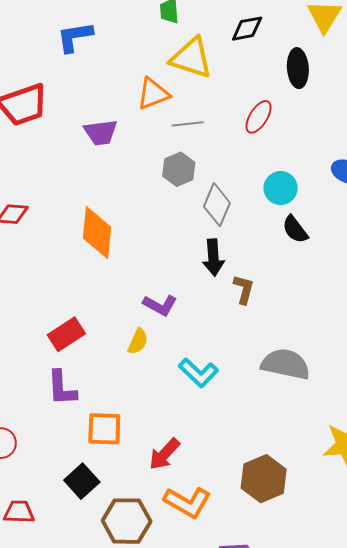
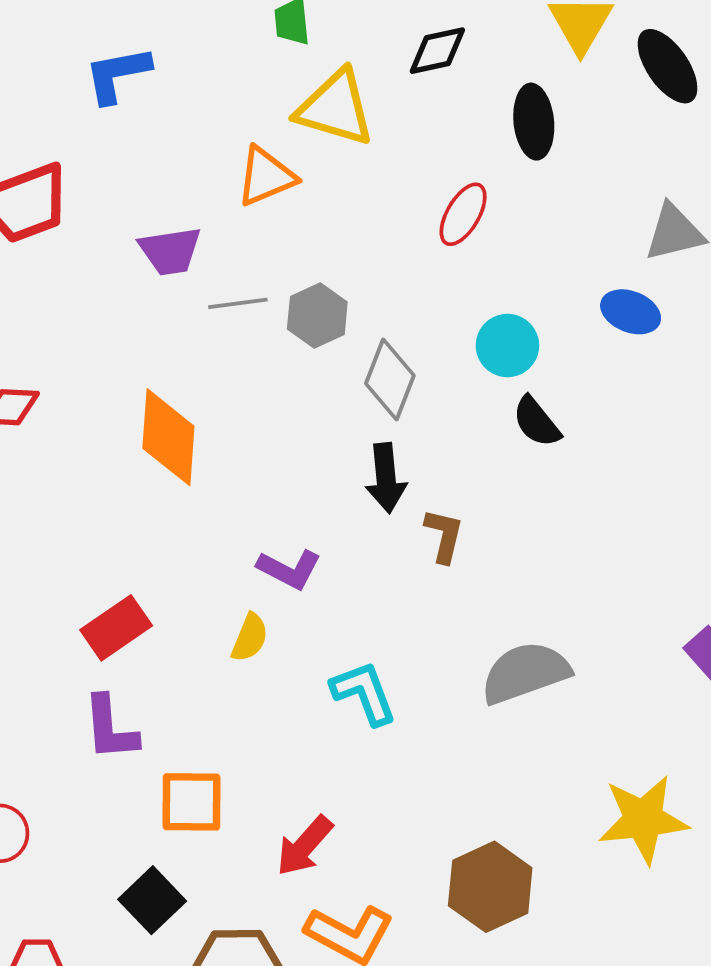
gray line: (188, 124) -> (238, 303), moved
gray semicircle: (286, 364) -> (525, 673), turned -30
cyan L-shape: (198, 373) -> (364, 693), turned -153

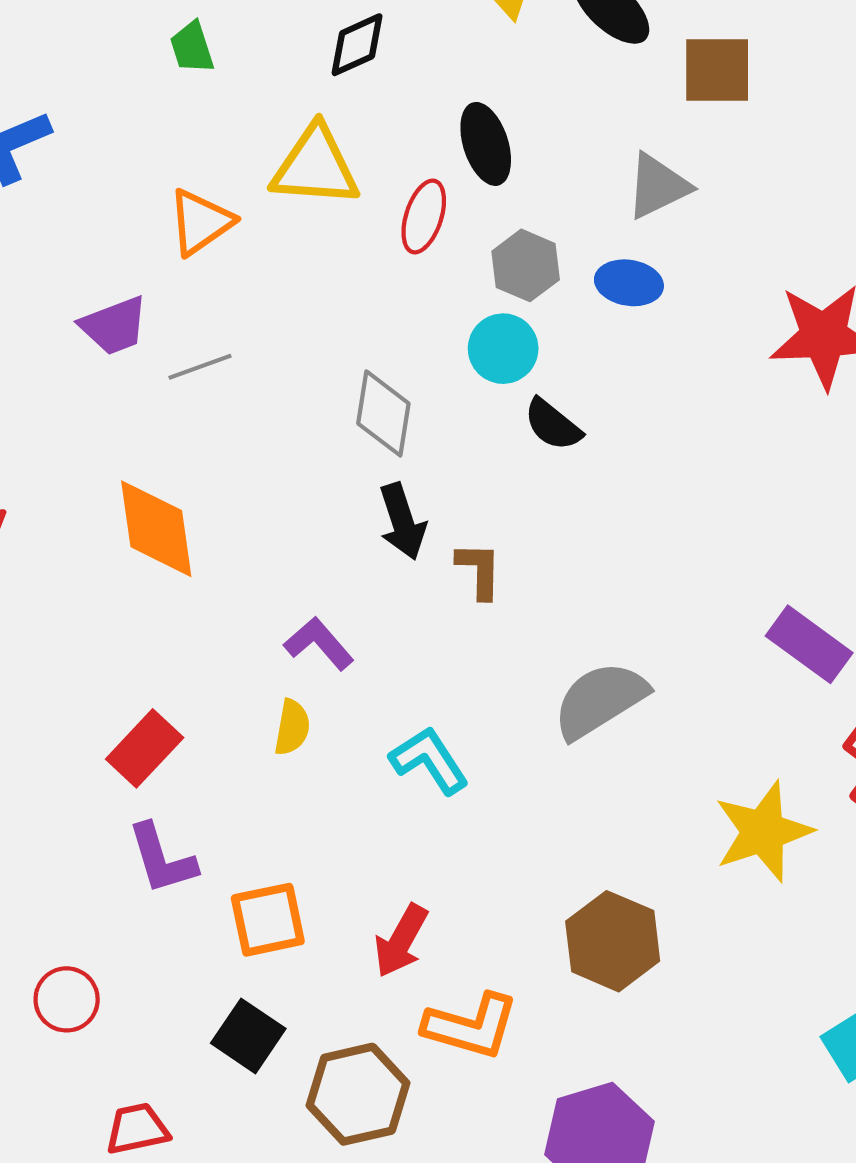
yellow triangle: (335, 108) -> (315, 166), moved
black ellipse: (534, 122) -> (486, 144), moved
gray hexagon: (317, 316) -> (526, 265), moved
purple L-shape: (289, 569) -> (319, 644), turned -146

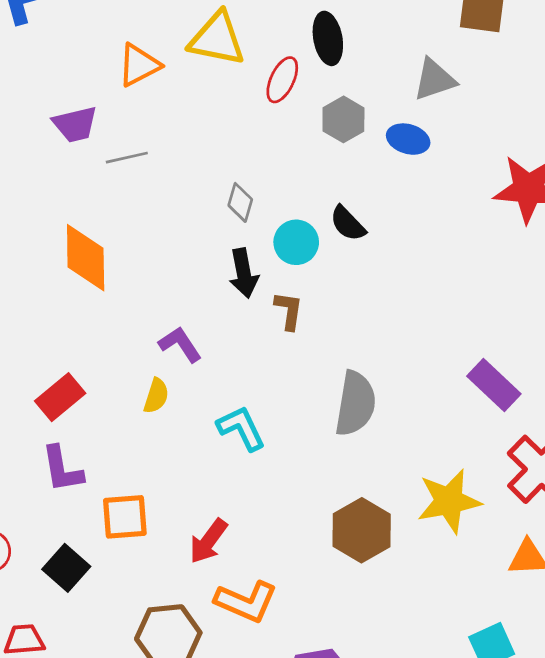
cyan circle: (503, 349) -> (296, 242), moved
gray diamond: (383, 413) -> (240, 202), size x0.7
gray semicircle: (600, 700) -> (355, 404), turned 124
brown hexagon: (613, 941) -> (362, 530), moved
black square: (248, 1036) -> (66, 568), moved

